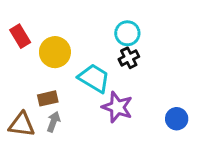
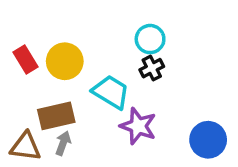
red rectangle: (20, 36) -> (25, 60), moved
brown rectangle: (48, 98) -> (56, 116), size x1.5
blue circle: (177, 119) -> (208, 140), size x1.4

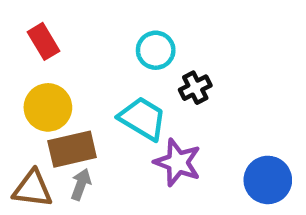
cyan circle: (150, 39) -> (156, 50), moved
red rectangle: (25, 60) -> (44, 41), moved
yellow circle: (65, 61) -> (48, 107), moved

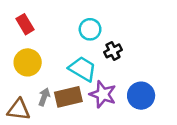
brown rectangle: (72, 149) -> (68, 97), moved
blue circle: (268, 180) -> (141, 96), moved
gray arrow: (81, 184) -> (44, 97), moved

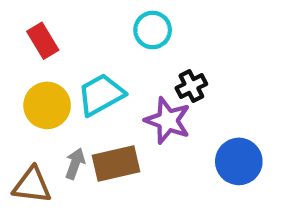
cyan circle: (90, 29) -> (153, 30), moved
cyan trapezoid: (82, 69) -> (101, 95), moved, turned -60
purple star: (103, 94) -> (168, 120), moved

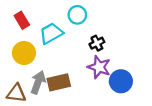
cyan trapezoid: (101, 95) -> (51, 33), moved
purple star: (168, 120) -> (99, 67), moved
gray arrow: (75, 164) -> (38, 82), size x1.5

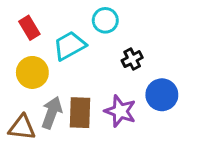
purple star: (99, 67) -> (120, 111), moved
blue circle: (121, 81) -> (162, 95), moved
brown rectangle: (59, 82) -> (80, 113), turned -75

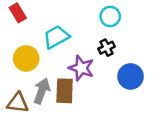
cyan circle: (105, 20) -> (110, 16), moved
red rectangle: (29, 28) -> (18, 13), moved
purple star: (120, 111) -> (81, 68), moved

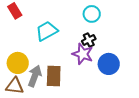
yellow circle: (26, 58) -> (18, 63), moved
purple star: (81, 68) -> (83, 54), moved

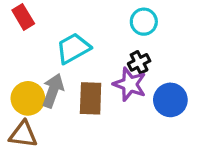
gray arrow: (35, 76) -> (53, 91), moved
brown rectangle: (54, 76) -> (91, 98), moved

